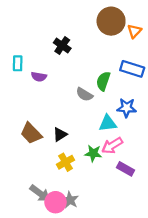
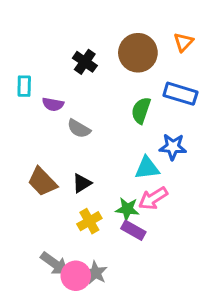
brown circle: (111, 21) -> (138, 53), moved
gray semicircle: (84, 94) -> (79, 129), moved
purple rectangle: (125, 169) -> (133, 230), moved

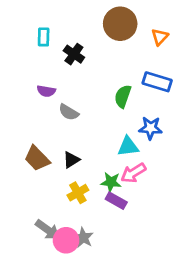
brown circle: (138, 53) -> (120, 24), moved
cyan rectangle: (24, 86) -> (44, 37), moved

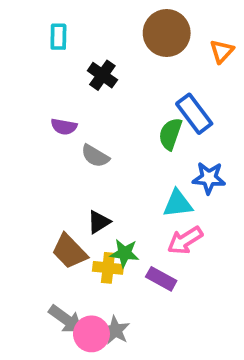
cyan rectangle: (44, 37) -> (58, 37), moved
blue rectangle: (157, 82) -> (194, 114), moved, turned 36
brown trapezoid: (37, 158) -> (69, 251), moved
green star: (111, 182) -> (124, 253), moved
yellow cross: (78, 193) -> (108, 268), turned 36

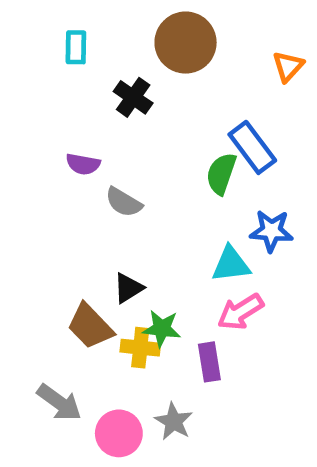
brown circle: (167, 33) -> (186, 43), moved
purple rectangle: (161, 279) -> (209, 362), turned 52
gray arrow: (66, 319) -> (59, 402), moved
gray star: (115, 330) -> (174, 422), moved

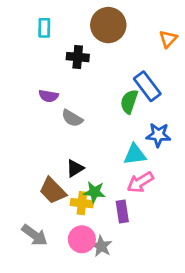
black cross: (133, 97) -> (78, 57), turned -30
pink circle: (119, 433) -> (82, 239), moved

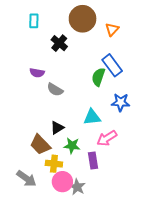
orange triangle: (168, 39) -> (112, 29), moved
black cross: (78, 57) -> (59, 43), turned 35
cyan triangle: (135, 154) -> (92, 117), moved
yellow cross: (82, 203) -> (54, 164), moved

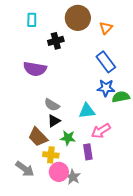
black cross: (59, 43) -> (56, 41), turned 35
purple semicircle: (37, 73) -> (35, 69), size x1.6
green semicircle: (98, 77) -> (121, 97), moved, turned 60
gray semicircle: (55, 90) -> (52, 105), moved
blue star: (121, 102) -> (106, 88), moved

